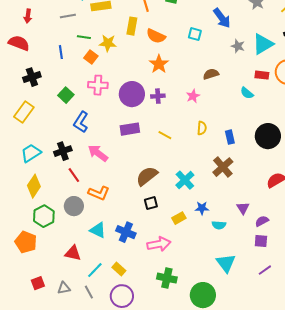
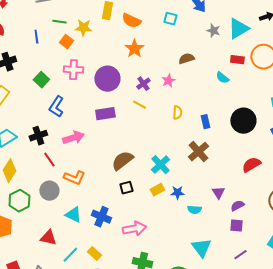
purple cross: (158, 96) -> (143, 84), moved, turned -32
yellow line: (165, 135) -> (139, 105), moved
pink arrow: (98, 153) -> (73, 138), turned 125
yellow rectangle: (179, 218) -> (157, 190), moved

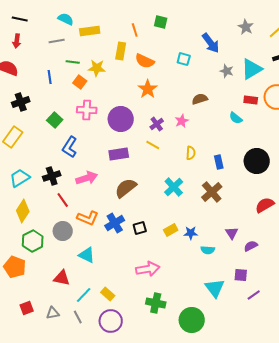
brown semicircle: (122, 161) -> (126, 188), moved
cyan cross: (160, 165) -> (174, 187), moved
blue cross: (101, 217) -> (115, 223), moved, turned 36
purple square: (236, 226) -> (241, 275), moved

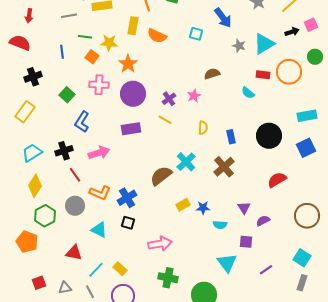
orange star: (148, 89) -> (128, 64), moved
brown semicircle: (126, 188) -> (161, 176), moved
black square: (140, 228) -> (128, 223), moved, turned 32
purple square: (241, 275) -> (246, 242), moved

